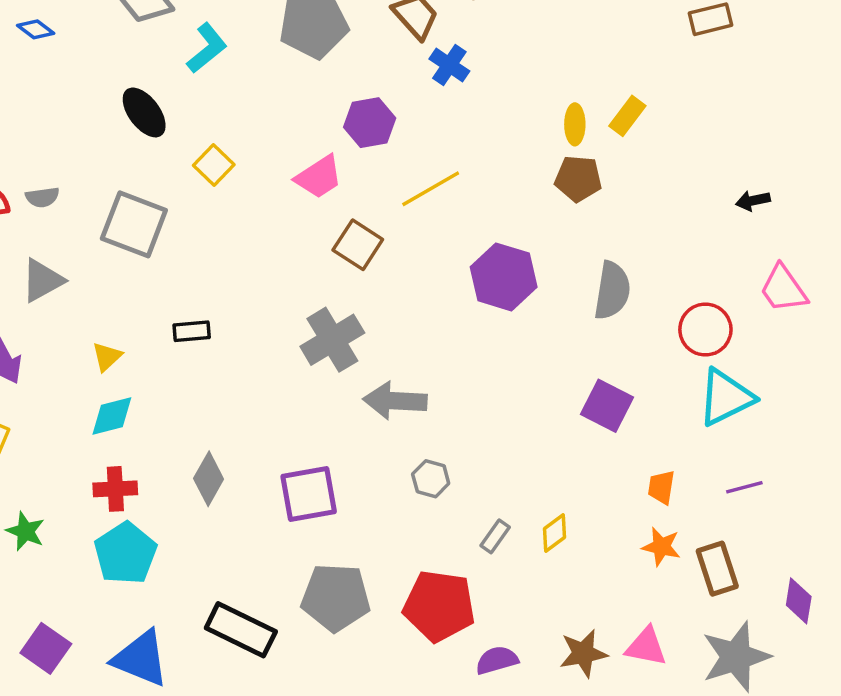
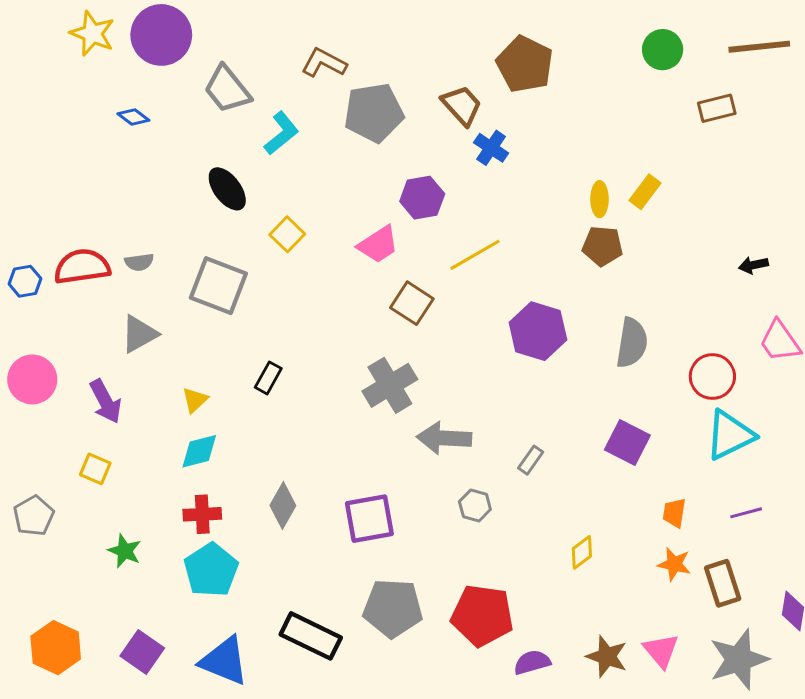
black rectangle: (192, 331) -> (268, 378), turned -56
gray rectangle: (495, 536) -> (531, 460), moved
pink triangle: (646, 647) -> (661, 651), turned 39
brown star: (583, 653) -> (607, 656), turned 30

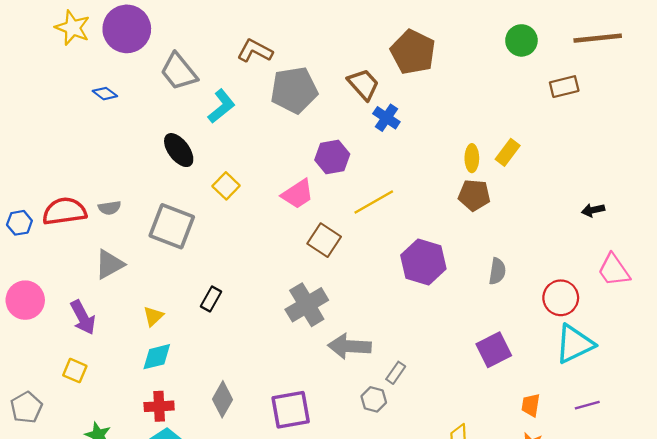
gray semicircle: (632, 343) -> (497, 271), size x0.7
purple square: (627, 442) -> (494, 350), turned 36
gray rectangle: (531, 460) -> (396, 373), moved

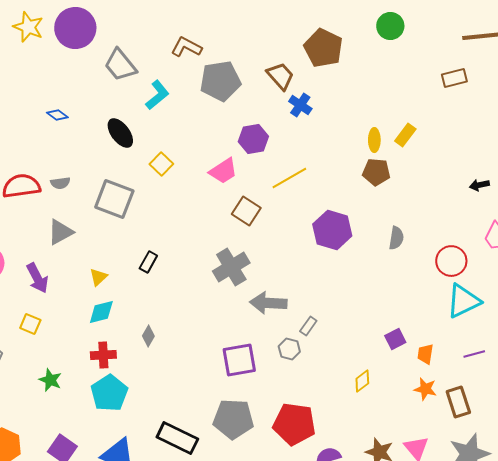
green circle: (521, 40) -> (390, 26), moved
blue diamond: (105, 94) -> (57, 115), moved
purple square: (494, 350) -> (395, 339), moved, size x0.7
gray diamond: (223, 399) -> (148, 336), moved, size x0.7
purple square: (291, 410) -> (239, 360), moved

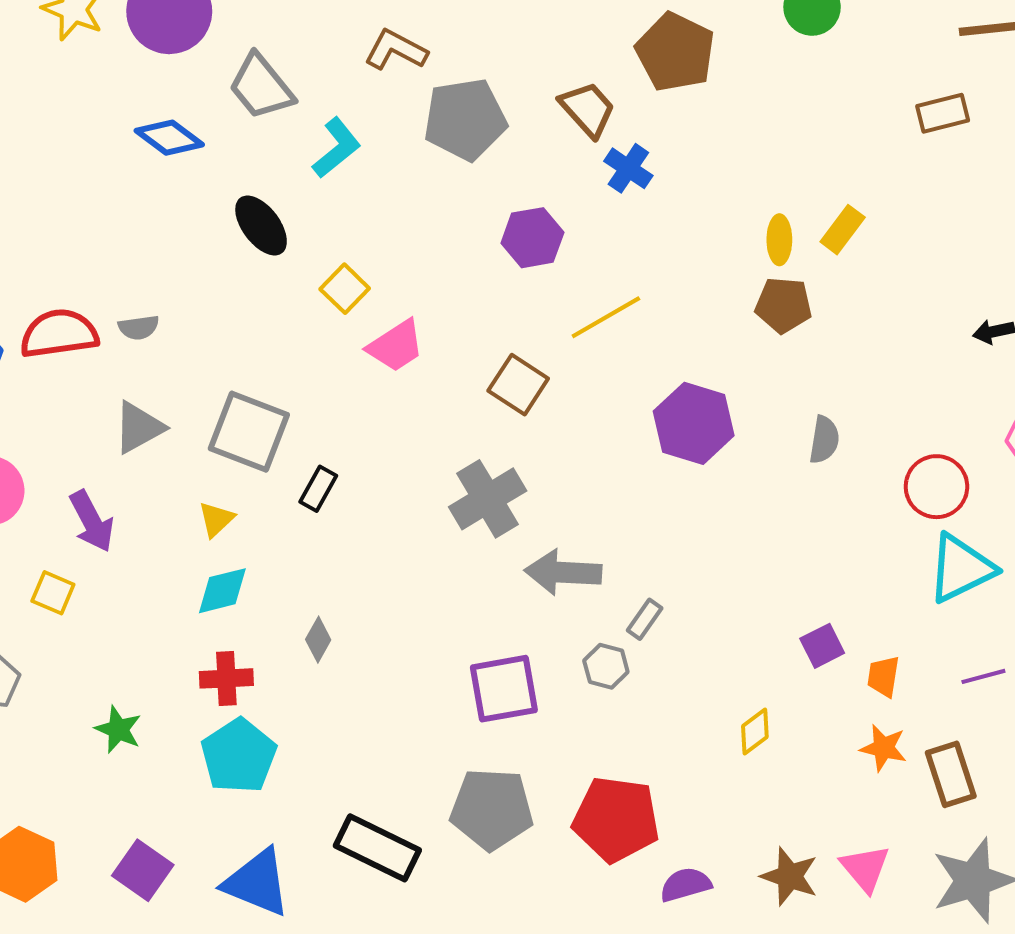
blue diamond: (57, 115) -> (169, 138), moved, size x1.5
pink trapezoid: (223, 171) -> (396, 346), moved
gray square: (114, 199) -> (249, 432), moved
yellow square: (30, 324) -> (53, 593), moved

